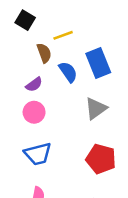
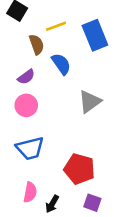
blue rectangle: (98, 63) -> (95, 35), moved
red pentagon: (101, 159) -> (79, 169), moved

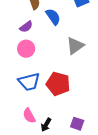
red pentagon: (79, 169) -> (58, 84), moved
pink semicircle: (30, 192) -> (29, 116), turned 140

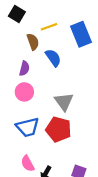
purple semicircle: (26, 27) -> (24, 68), turned -40
gray triangle: (75, 46) -> (64, 102), moved, turned -30

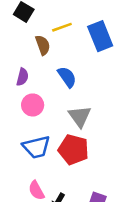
blue semicircle: (53, 58) -> (67, 77), moved
purple semicircle: (24, 68) -> (22, 77), moved

